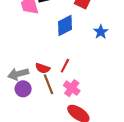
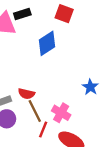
blue star: (101, 32) -> (90, 87), moved
red line: (65, 66) -> (43, 129), moved

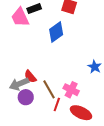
red semicircle: (26, 94) -> (30, 77), moved, turned 40

